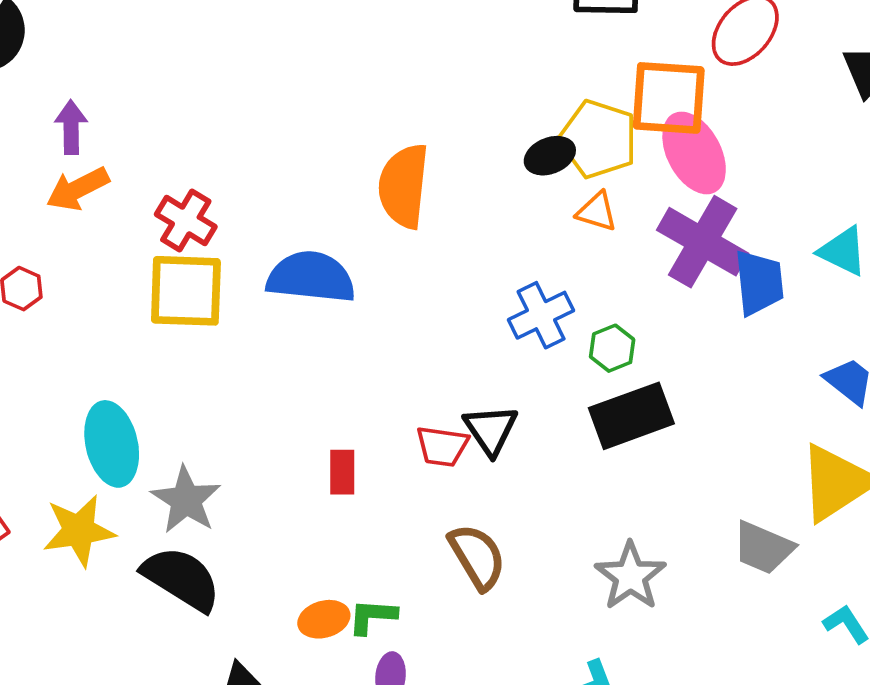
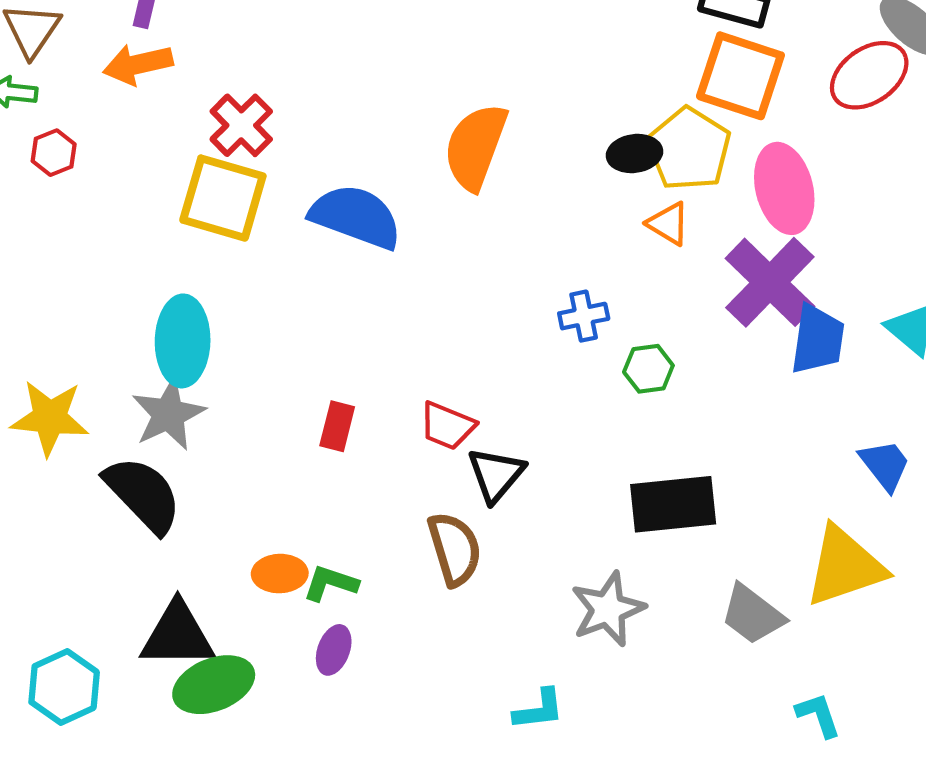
orange square: (669, 98) -> (740, 76), moved
blue cross: (541, 315) -> (584, 316), size x0.7
black rectangle: (631, 416) -> (673, 504), moved
black triangle: (491, 430) -> (496, 475), moved
cyan ellipse: (112, 444) -> (183, 341), moved

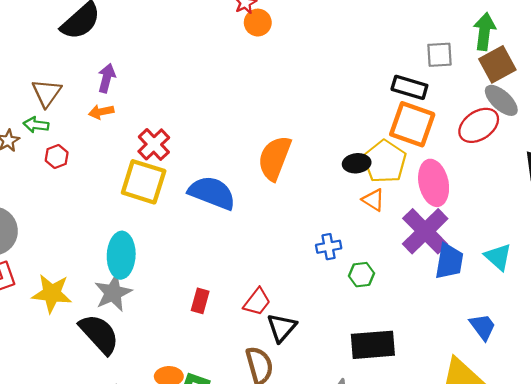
orange arrow: (138, 64) -> (101, 112), size x0.7
red trapezoid: (447, 426) -> (257, 302), turned -76

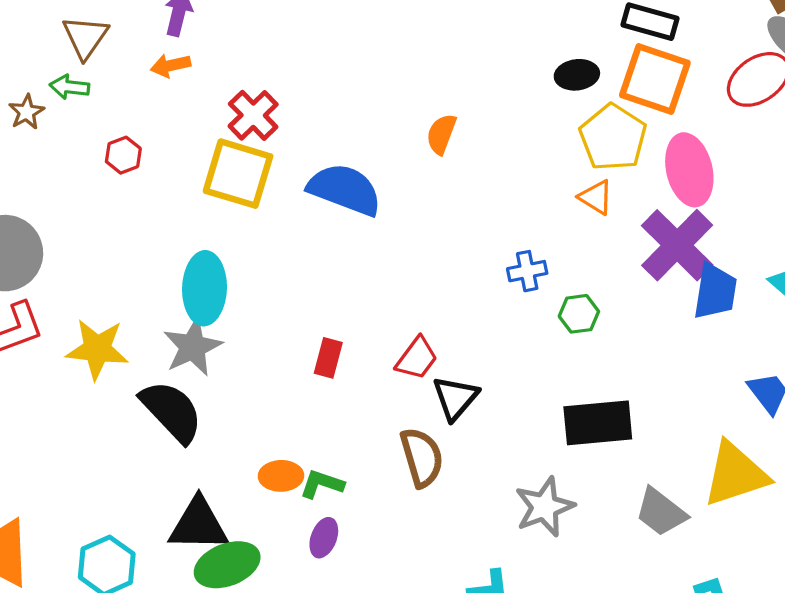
red hexagon: (57, 157) -> (123, 155), moved
orange semicircle: (275, 158) -> (441, 134), size x0.6
black ellipse: (357, 163) -> (577, 75), moved

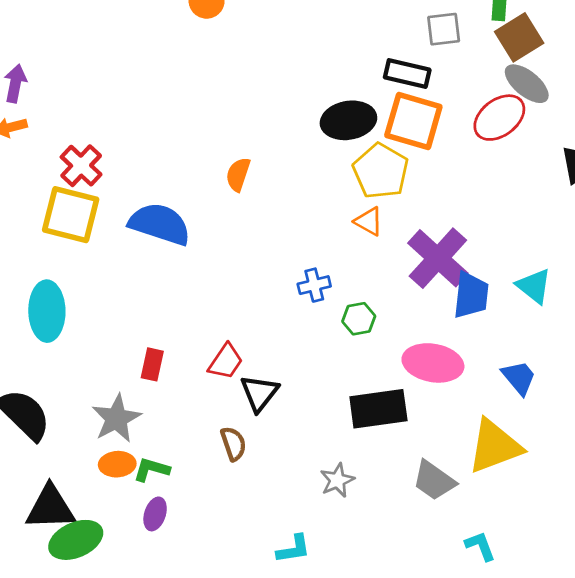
black ellipse: (577, 75) -> (348, 120), size x1.5
pink ellipse: (689, 170) -> (433, 363), moved, turned -64
gray star: (193, 347) -> (116, 418), moved
brown semicircle: (422, 457) -> (233, 444), size x0.7
gray star: (545, 507) -> (337, 480), size x0.7

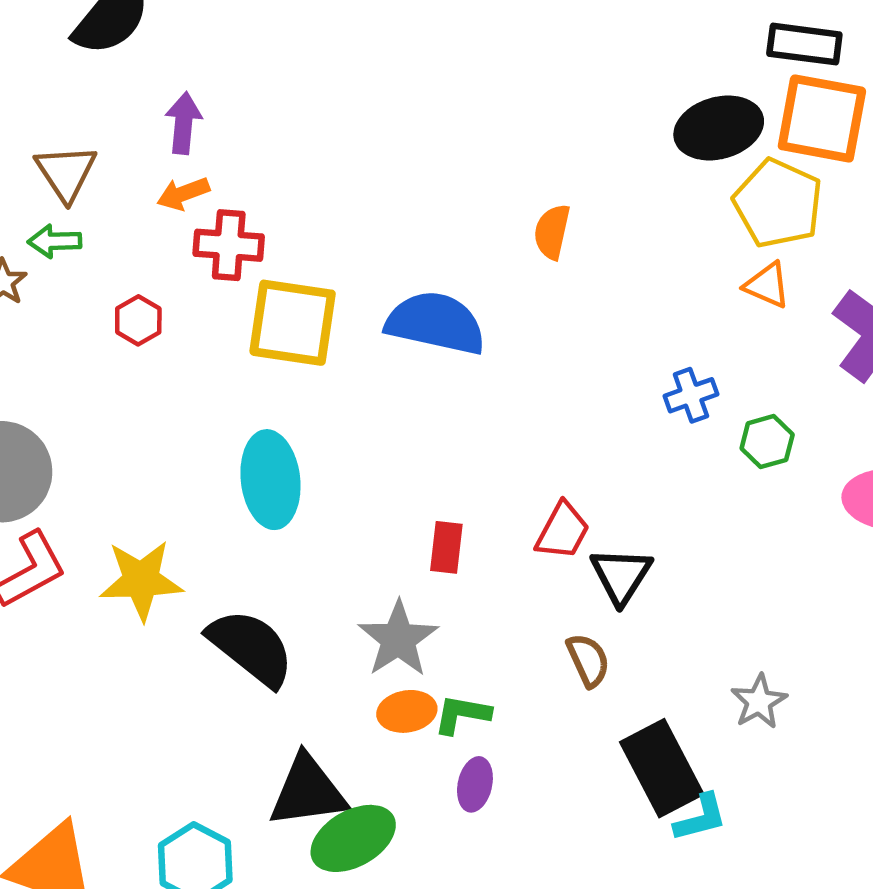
red cross: (81, 166) -> (229, 245), moved, turned -33
black rectangle: (378, 409) -> (662, 768), moved, turned 76

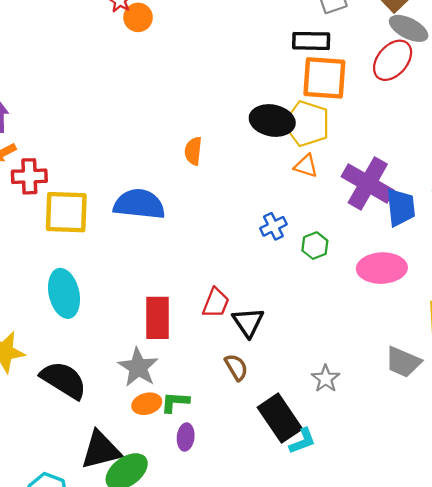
black ellipse: (719, 128) -> (272, 121), moved, turned 33
red rectangle: (446, 547) -> (157, 318), size x1.6

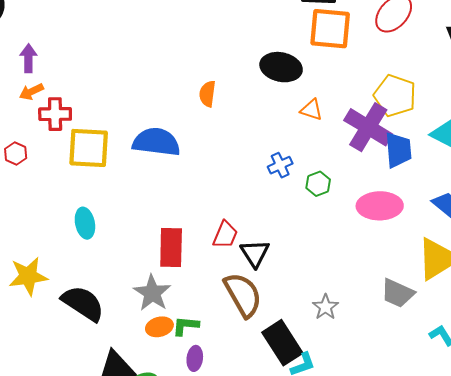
yellow pentagon: (307, 124) -> (395, 96), moved
cyan ellipse: (64, 293) -> (85, 223), size x0.7
brown semicircle: (236, 367) -> (243, 295), size x1.8

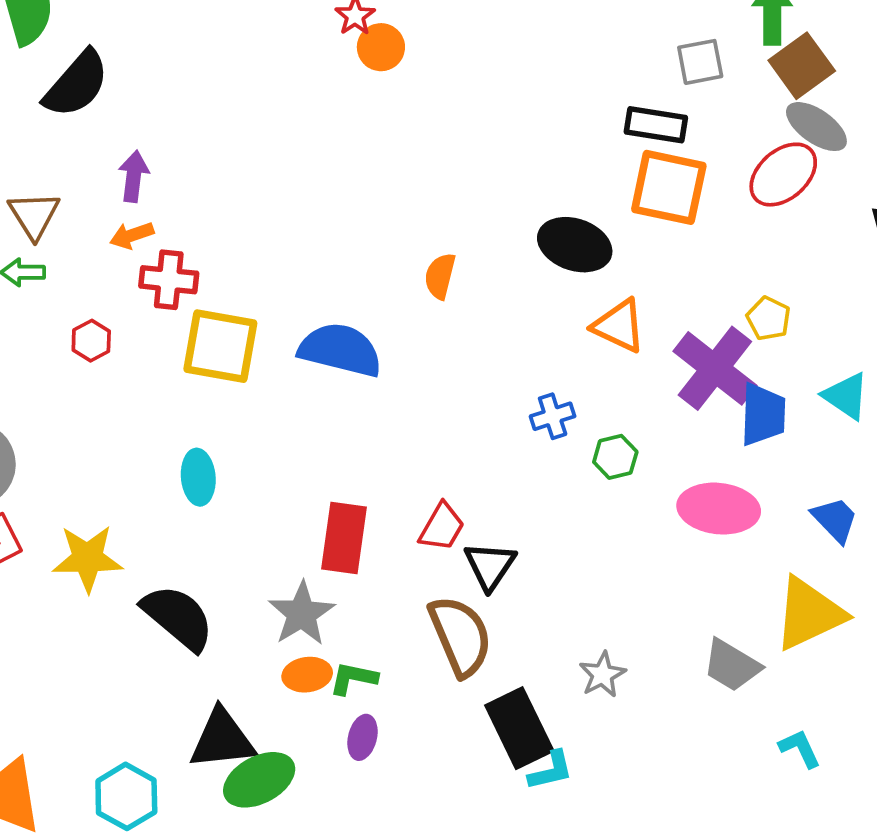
yellow pentagon: (395, 96) -> (768, 318), size x0.6
orange triangle: (311, 110) -> (619, 326), size x1.4

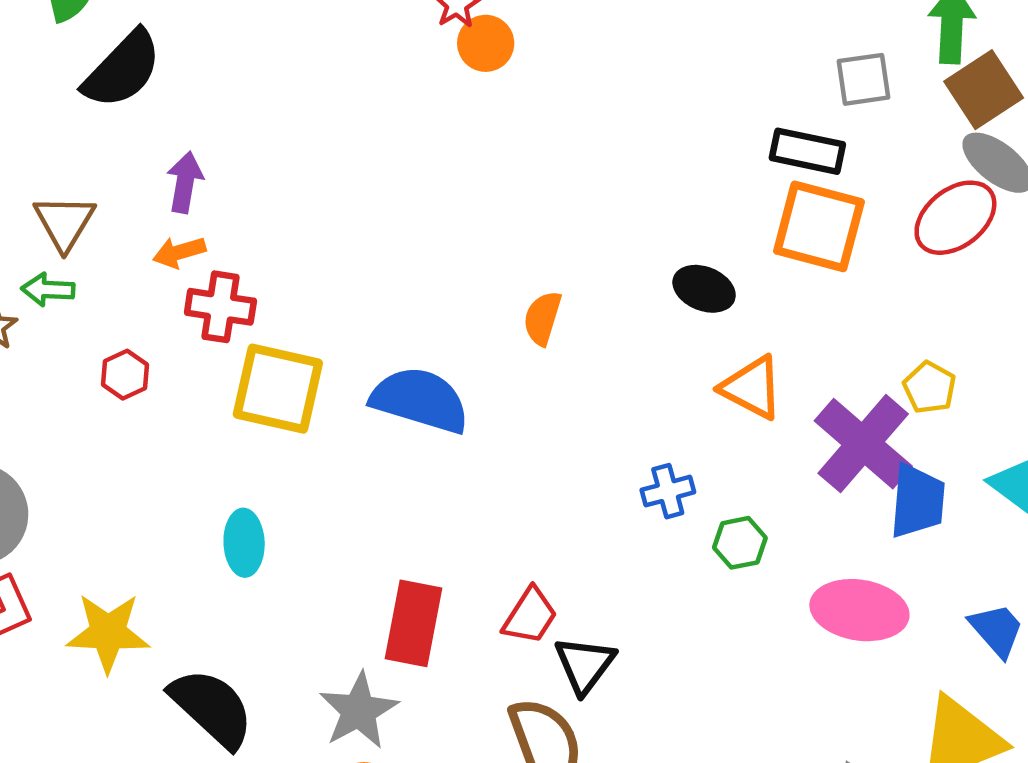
black ellipse: (575, 245) -> (704, 289), size x0.7

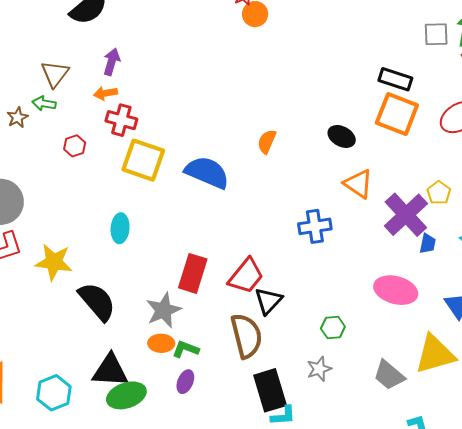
gray square: (863, 79) -> (436, 34), moved
blue cross: (668, 491) -> (315, 226), size x1.4
blue trapezoid: (917, 501) -> (428, 244), size x0.6
green hexagon: (740, 543) -> (333, 328), moved
red trapezoid: (530, 616) -> (246, 276), size x1.4

